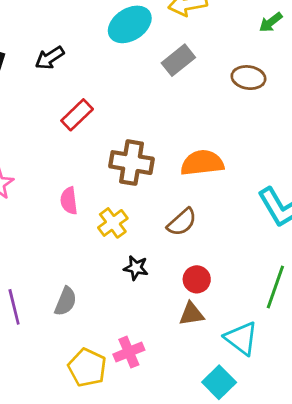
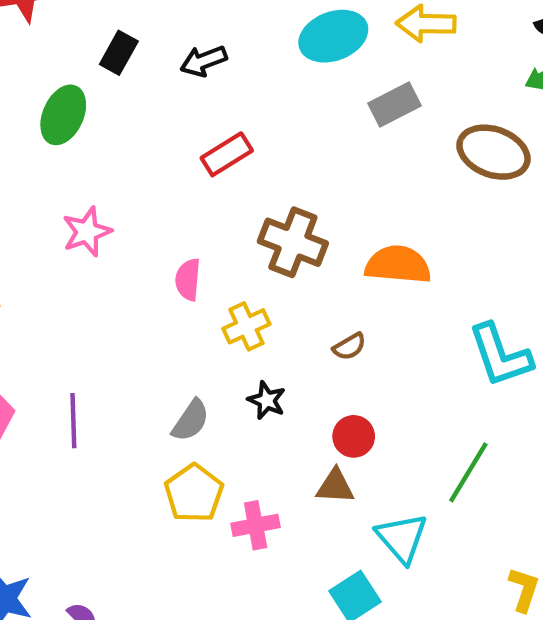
brown ellipse: (248, 78) -> (493, 152), size x1.4
brown semicircle: (182, 222) -> (349, 347), size x0.7
gray semicircle: (66, 301) -> (191, 420), moved
pink cross: (129, 352) -> (256, 525), moved
yellow pentagon: (87, 368) -> (194, 493), moved

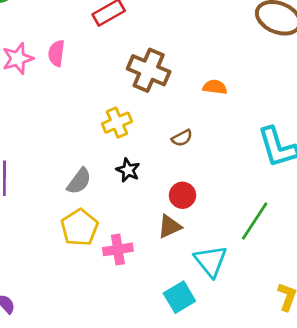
orange semicircle: (398, 265) -> (215, 87), size x0.6
pink semicircle: (188, 280) -> (56, 53), moved
brown triangle: (335, 486) -> (169, 227), turned -30

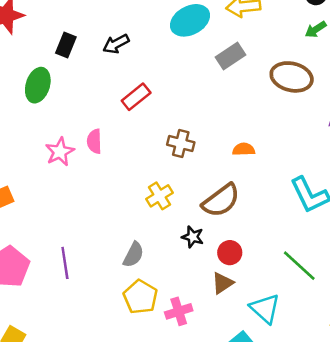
brown cross: (149, 70) -> (181, 143), size x0.7
brown semicircle: (182, 138) -> (221, 200), size x2.0
black star: (128, 170) -> (193, 237), moved
green line: (255, 221) -> (299, 266), turned -72

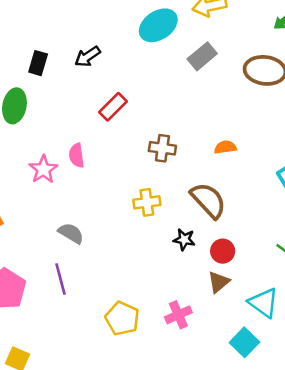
yellow cross: (159, 196) -> (147, 202), turned 30
brown semicircle: (221, 200) -> (208, 200), turned -90
gray semicircle: (133, 255) -> (71, 233), moved, turned -80
yellow pentagon: (140, 297) -> (122, 319), moved

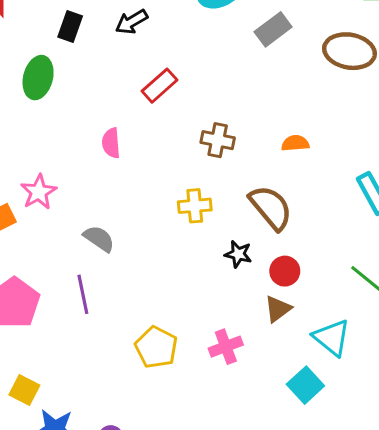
pink star: (43, 169) -> (39, 192), moved

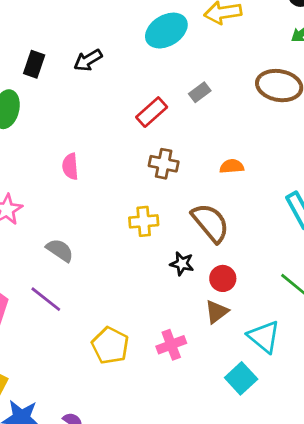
gray rectangle: (273, 29) -> (200, 92), moved, size x0.7
red rectangle: (160, 86) -> (152, 112), moved
purple line: (83, 294) -> (46, 299), turned -40

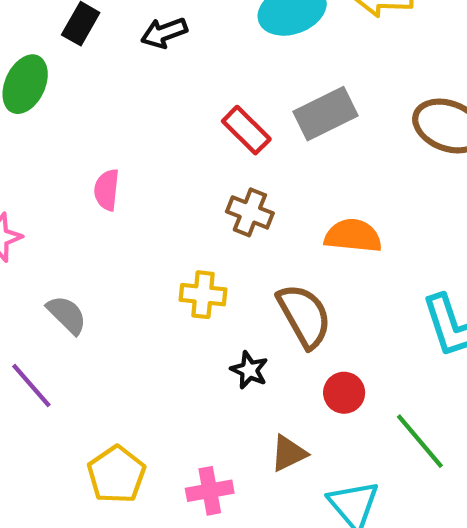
gray rectangle: (200, 92) -> (325, 114), size x1.8
red rectangle: (152, 112) -> (246, 130), turned 76
orange semicircle: (232, 166) -> (353, 236), size x1.5
red circle: (223, 278) -> (344, 393), moved

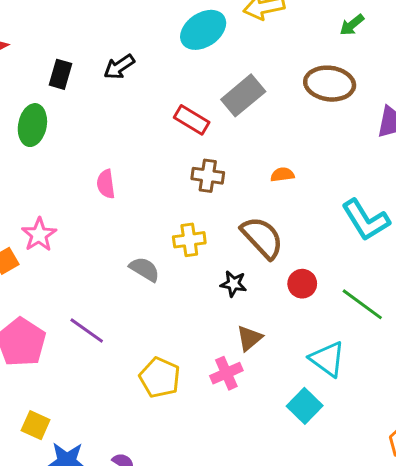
orange semicircle: (353, 236) -> (282, 175), size x0.6
gray semicircle: (67, 315) -> (144, 269), moved
brown triangle: (289, 453) -> (249, 338), moved

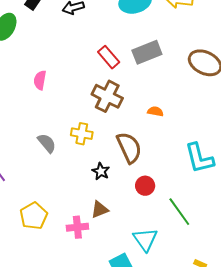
brown cross: (208, 176) -> (107, 96), size x1.4

